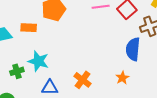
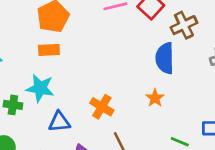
orange rectangle: (29, 28) -> (49, 50), moved
green cross: (17, 71) -> (13, 105), turned 32

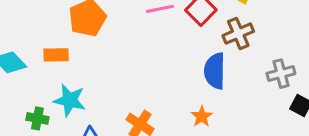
orange rectangle: (49, 50) -> (56, 55), moved

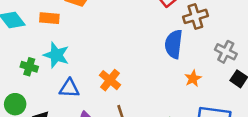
gray cross: (281, 74) -> (226, 52), turned 35
orange star: (202, 116) -> (193, 78), moved

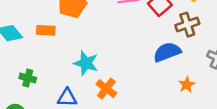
blue semicircle: (174, 44) -> (167, 52), turned 64
cyan star: (56, 55) -> (86, 63), moved

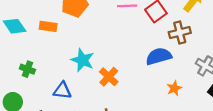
orange cross: (106, 89) -> (109, 77), moved

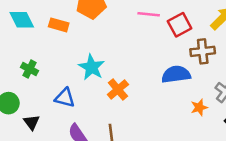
orange star: (174, 88) -> (199, 107), moved

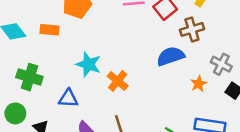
green cross: (30, 69) -> (29, 77), size x1.5

